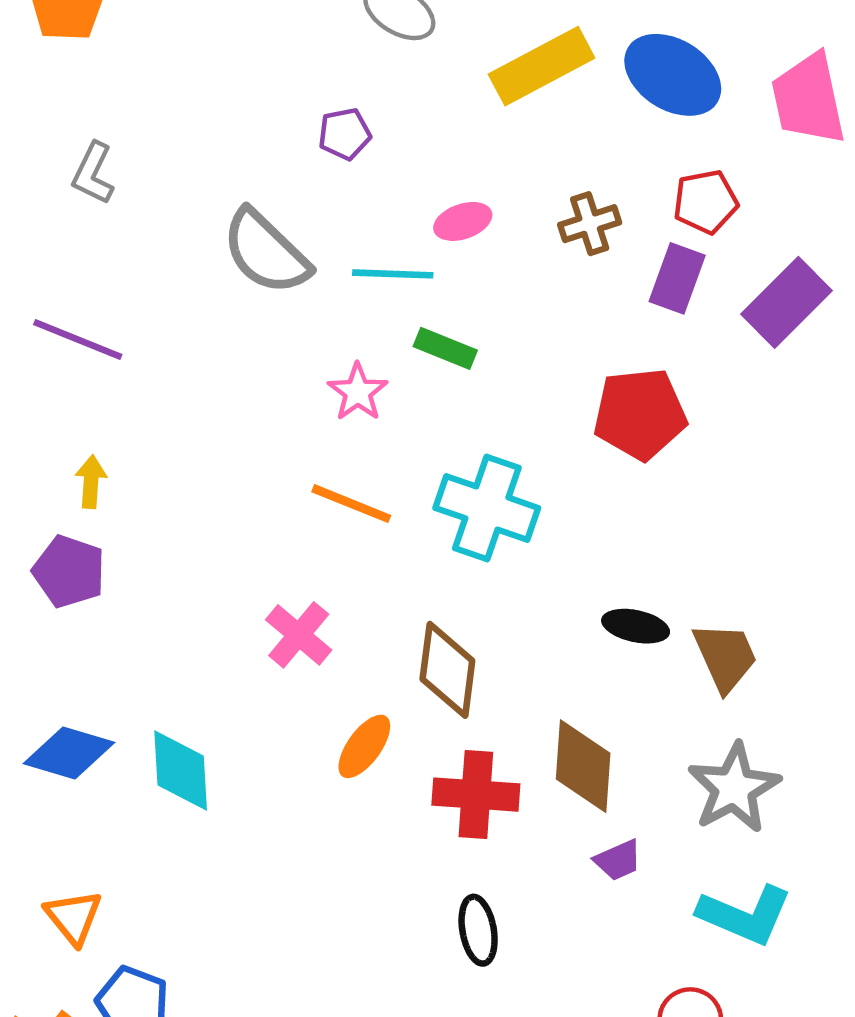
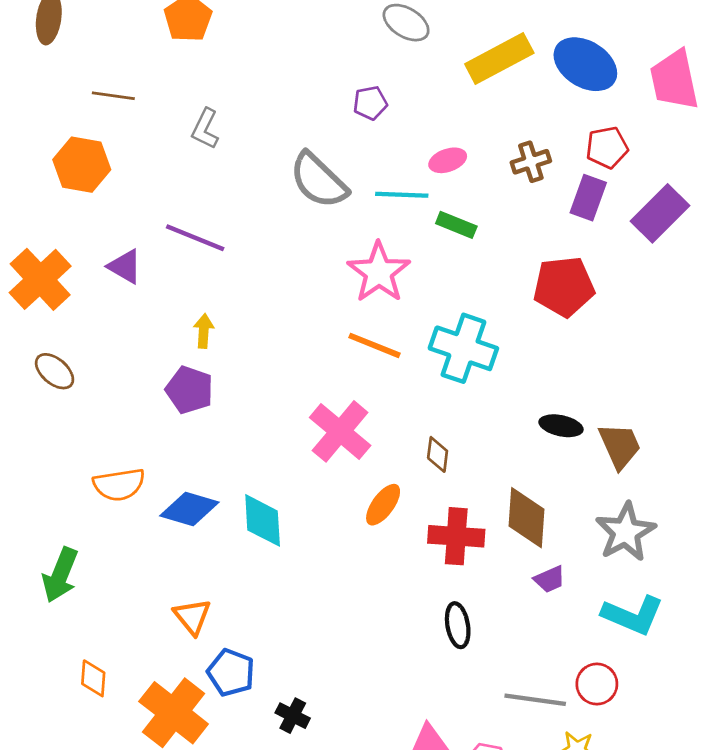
green rectangle: (445, 348) -> (456, 225), moved
pink star: (358, 392) -> (379, 272), size x1.6
pink cross: (299, 635) -> (340, 431), size x1.4
brown diamond: (447, 670) -> (438, 454), size x0.6

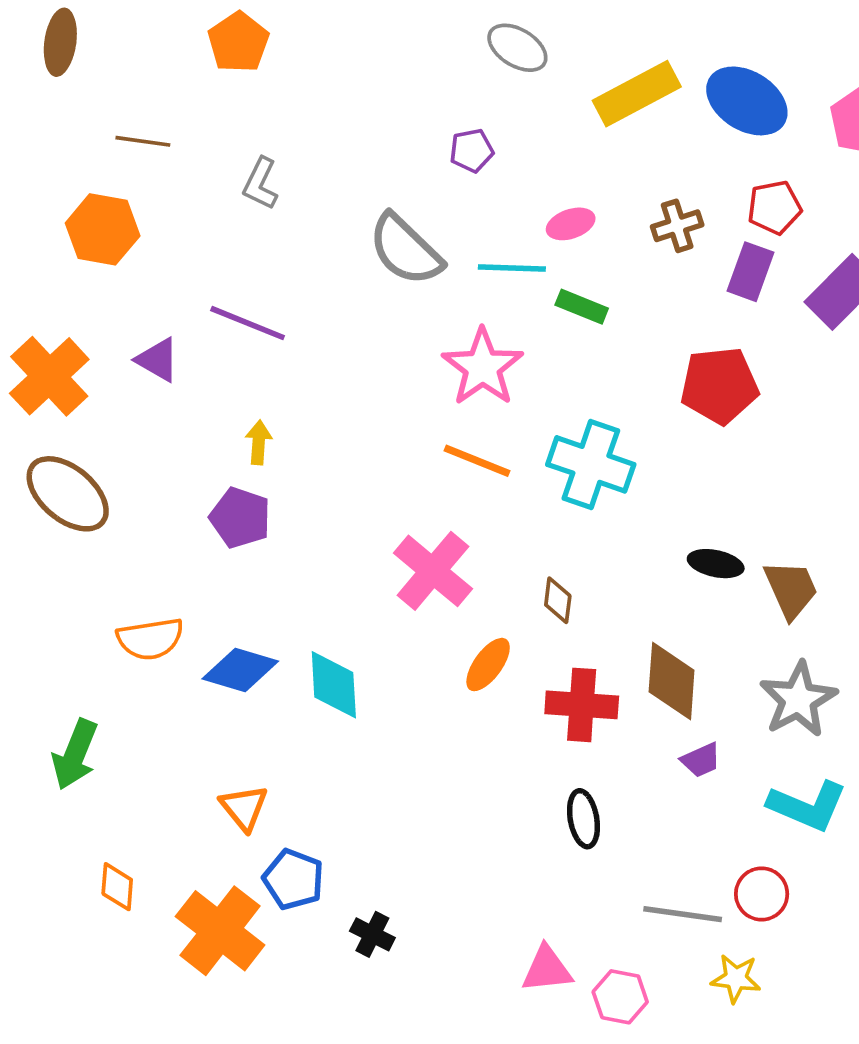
brown ellipse: (55, 371) -> (68, 494), size x1.6

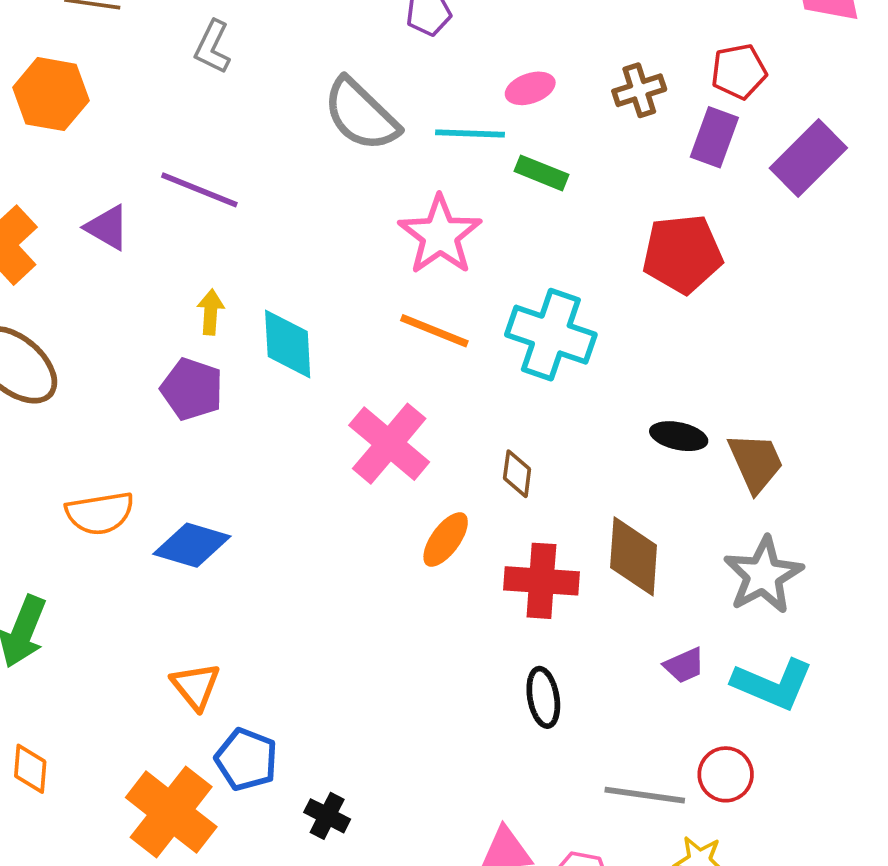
cyan diamond: (334, 685) -> (288, 344), moved
purple trapezoid: (701, 760) -> (684, 665), moved
orange diamond: (117, 887) -> (30, 769), moved

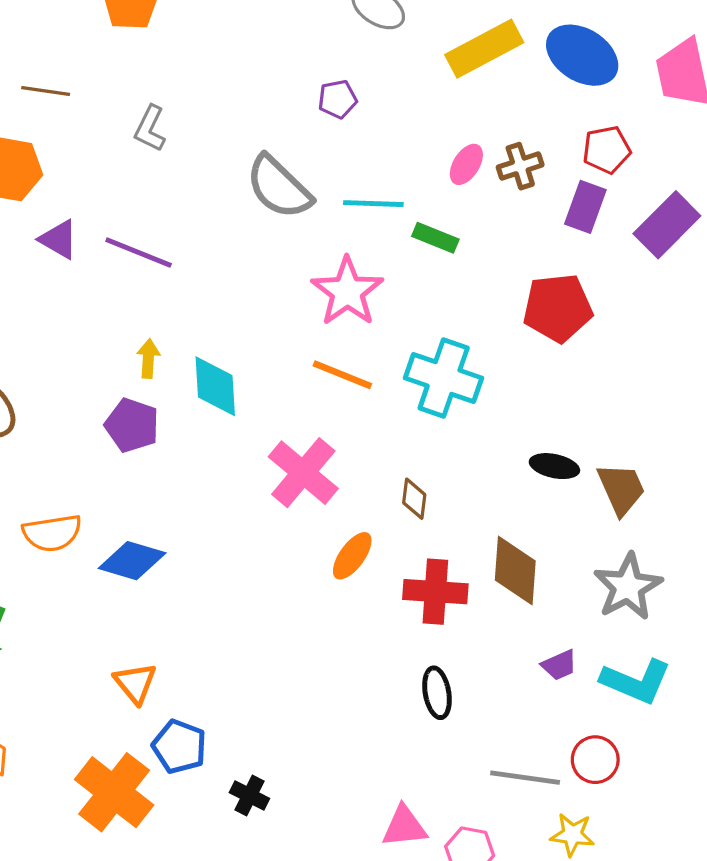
pink ellipse: (530, 88) -> (466, 164), moved, turned -39
purple triangle: (107, 227) -> (59, 239), moved

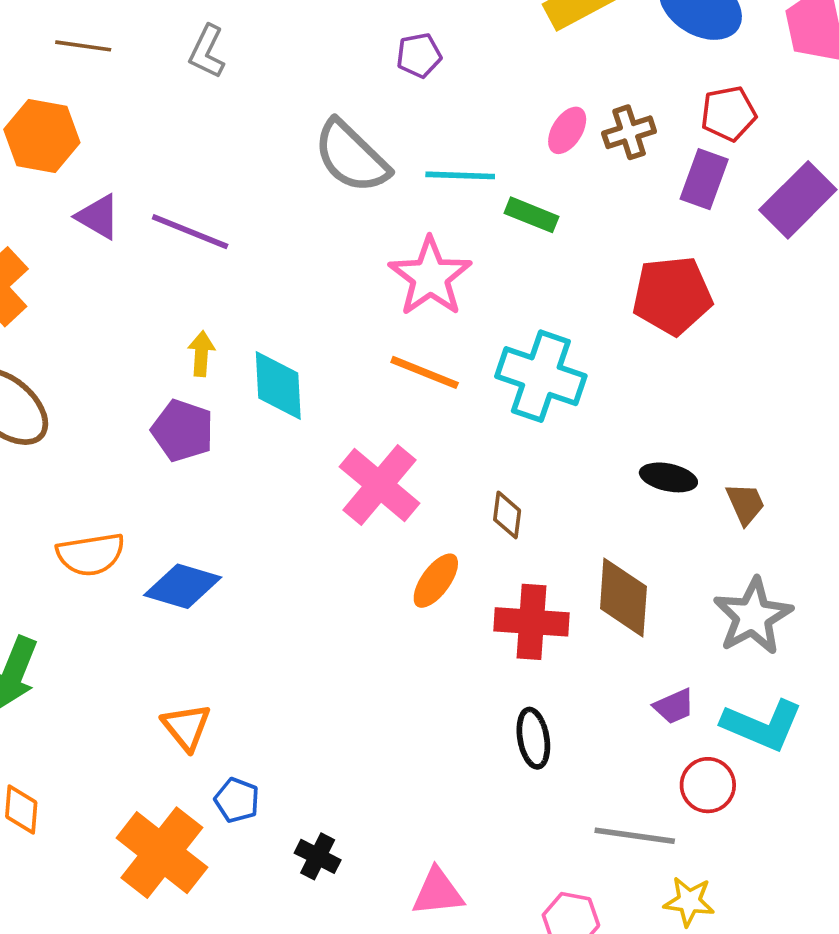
gray L-shape: (150, 129) -> (207, 52), moved
brown trapezoid: (621, 489) -> (745, 504), size x0.7
blue pentagon: (179, 747) -> (237, 800), size x0.7
red circle: (595, 760) -> (708, 785), moved
pink triangle: (404, 826) -> (438, 892), moved

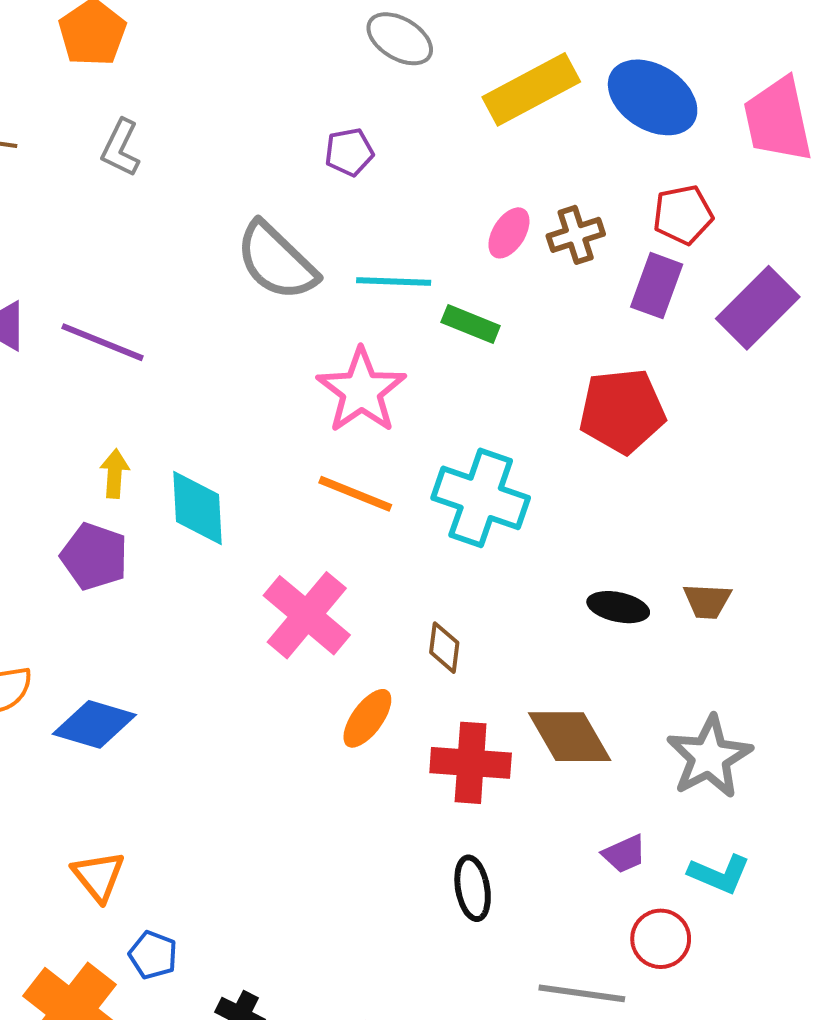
brown trapezoid: (745, 504) -> (707, 601), moved, turned 117
brown diamond: (623, 598) -> (570, 737), turned -34
cyan L-shape: (762, 725) -> (719, 874), size x0.7

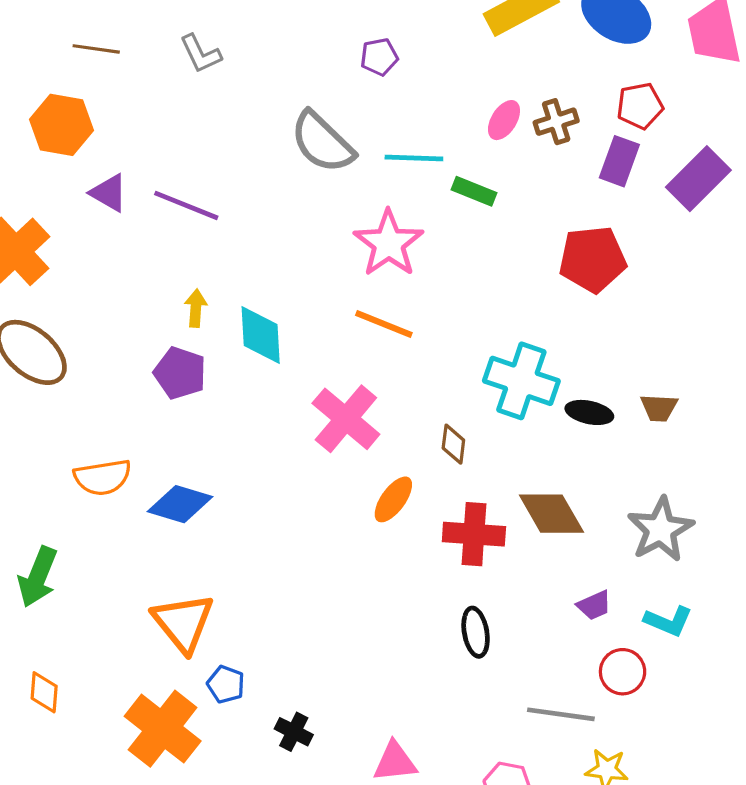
gray L-shape: (121, 148) -> (201, 54), turned -51
cyan cross: (481, 498) -> (521, 381), moved
orange triangle: (98, 876) -> (183, 623), size x1.5

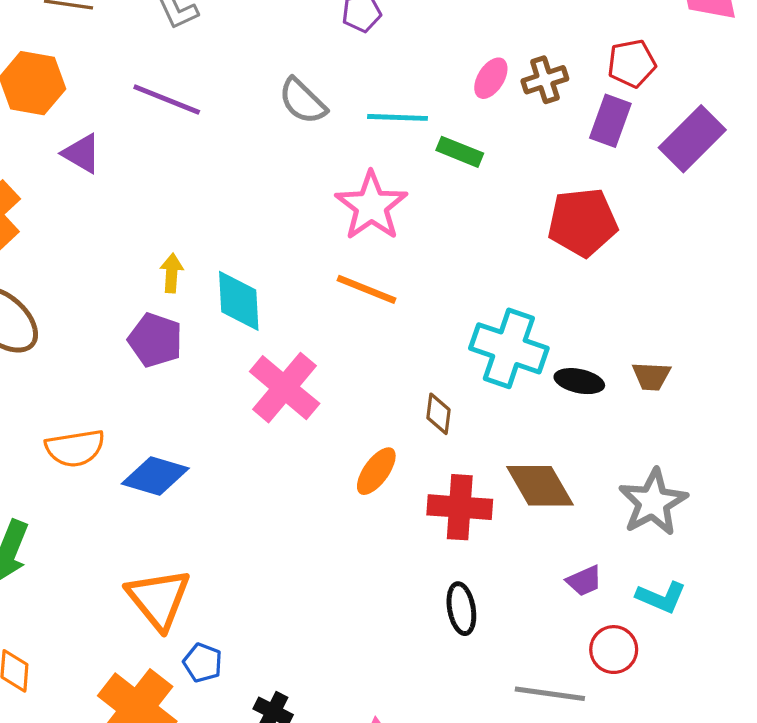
gray semicircle: (322, 142) -> (303, 101), size x0.7
purple line: (186, 205) -> (167, 99), moved
pink cross: (346, 419) -> (285, 388), moved

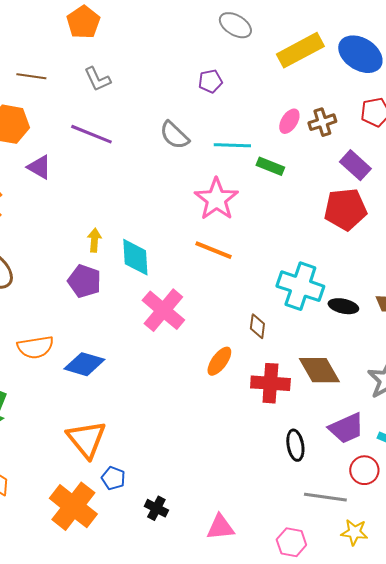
purple rectangle: (610, 121) -> (355, 165), moved, turned -68
purple trapezoid: (584, 581) -> (346, 428), size x1.6
black ellipse: (461, 609) -> (295, 445), moved

